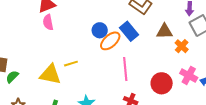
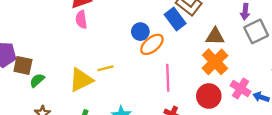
blue rectangle: (129, 31) -> (175, 19), moved
orange cross: (182, 46) -> (215, 62), moved, size x1.6
yellow triangle: (50, 74) -> (81, 80), turned -40

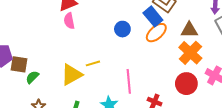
orange ellipse: (152, 44) -> (156, 33), moved
pink line: (168, 78) -> (129, 81), moved

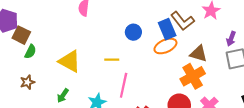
yellow line: (93, 63) -> (112, 60), moved
yellow triangle: (72, 75) -> (70, 61), turned 40
green semicircle: (32, 77) -> (30, 52), turned 144

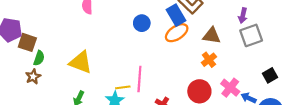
yellow line: (112, 60) -> (123, 87), moved
orange cross: (193, 76) -> (209, 60), size x0.6
brown star: (27, 82) -> (33, 77), moved

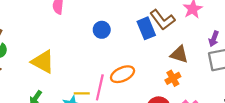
blue circle: (142, 23) -> (102, 30), moved
orange ellipse: (177, 33) -> (123, 74), moved

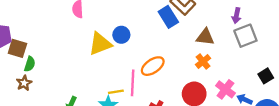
blue circle: (102, 30) -> (121, 35), moved
yellow triangle: (43, 62) -> (100, 44), moved, turned -40

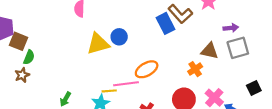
purple arrow: (237, 16) -> (231, 28), turned -112
brown triangle: (205, 37) -> (210, 51), moved
pink line: (133, 83) -> (126, 84), turned 75

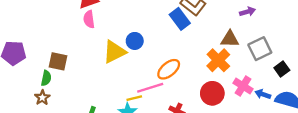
brown square: (18, 41) -> (58, 61), moved
gray square: (238, 48) -> (260, 49), moved
orange cross: (195, 69) -> (218, 60), size x1.5

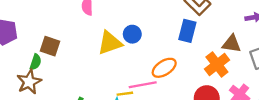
blue rectangle: (180, 19) -> (187, 31), moved, turned 45
brown star: (42, 98) -> (29, 82), size x1.5

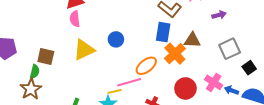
yellow triangle: (110, 43) -> (84, 50), moved
brown triangle: (232, 44) -> (192, 40), moved
orange cross: (217, 64) -> (175, 54), moved

